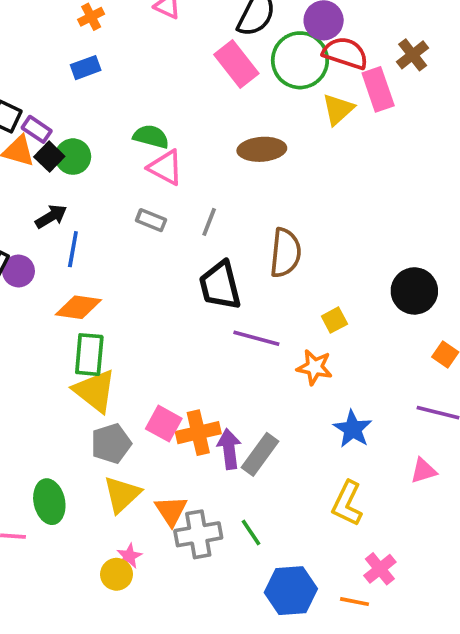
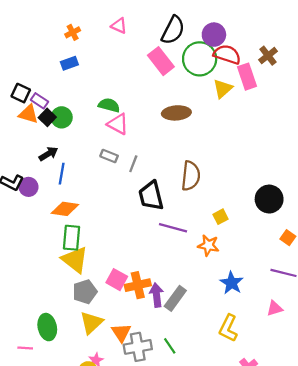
gray line: (209, 222) -> (133, 164), moved

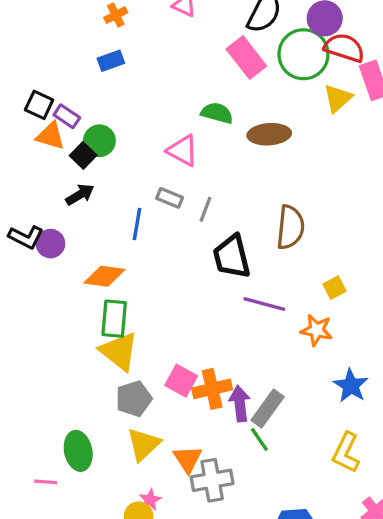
green semicircle: (109, 105) -> (217, 113), moved
black square: (47, 117) -> (83, 155), moved
blue line: (62, 174) -> (137, 224), moved
green line: (170, 346) -> (259, 439), moved

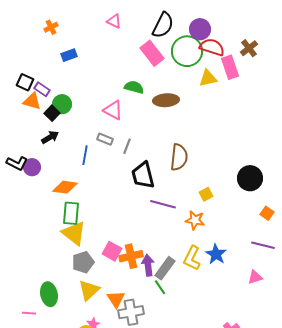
orange cross: (116, 15) -> (51, 27), moved
yellow triangle: (338, 98) -> (208, 78), turned 30
yellow L-shape: (346, 453) -> (192, 258), moved

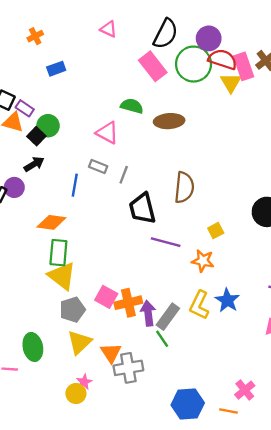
pink rectangle: (230, 67) -> (244, 66), moved
yellow triangle: (208, 78) -> (231, 83), moved, turned -48
purple circle: (32, 167) -> (14, 187), moved

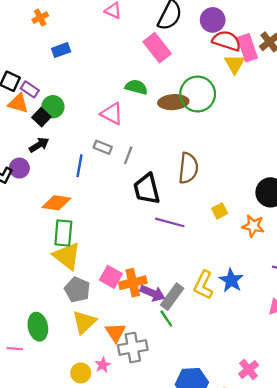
green circle: (194, 64) -> (198, 94), moved
orange star: (203, 261) -> (253, 226), moved
gray pentagon: (72, 310) -> (77, 290), turned -30
purple arrow: (148, 313) -> (152, 293), turned 120
pink star: (84, 382) -> (103, 365), moved

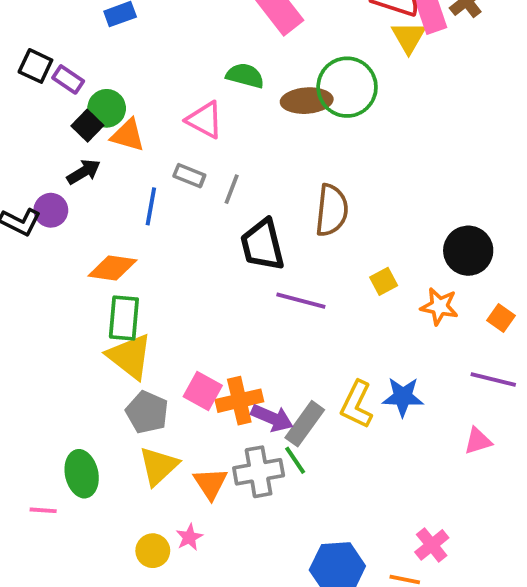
orange triangle: (18, 103) -> (128, 135), moved
blue star: (231, 280) -> (403, 397), turned -30
gray cross: (133, 347) -> (259, 472), moved

